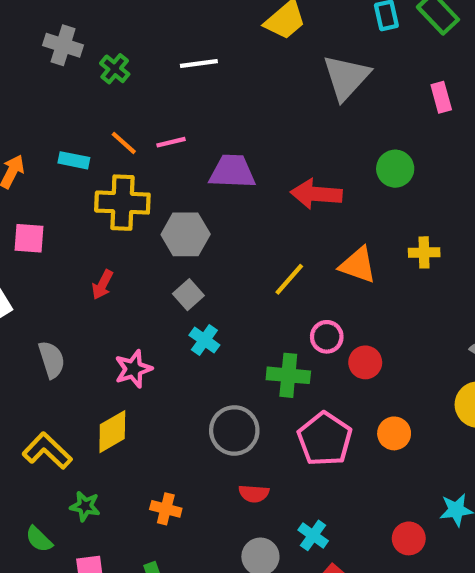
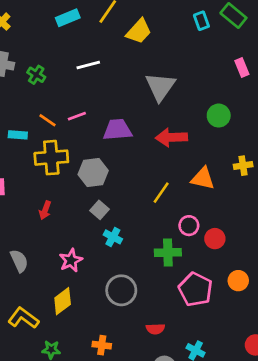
gray triangle: (346, 77) -> (160, 87), moved
gray circle: (234, 430) -> (121, 290), moved

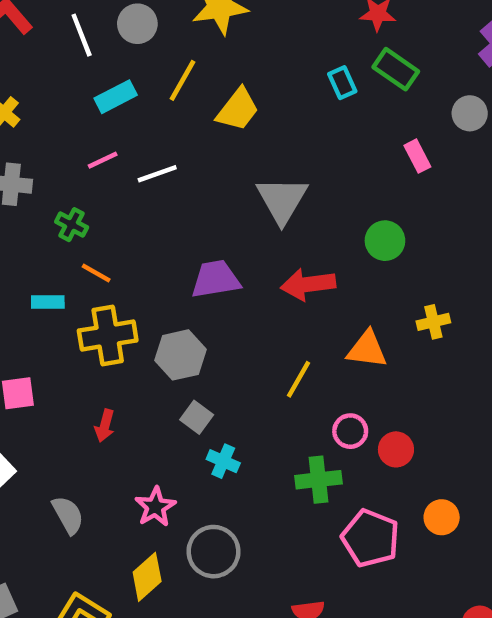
green cross: (36, 75) -> (72, 225), moved
pink line: (77, 116) -> (103, 160), moved
gray circle: (121, 290) -> (214, 552), moved

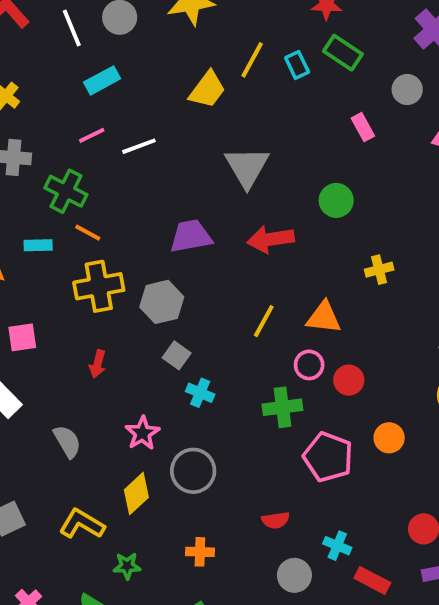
yellow line: (183, 80) -> (252, 60), moved
green cross: (72, 225) -> (66, 191), size x1.5
cyan rectangle: (48, 302) -> (38, 245), moved
orange triangle: (367, 349) -> (324, 318), moved

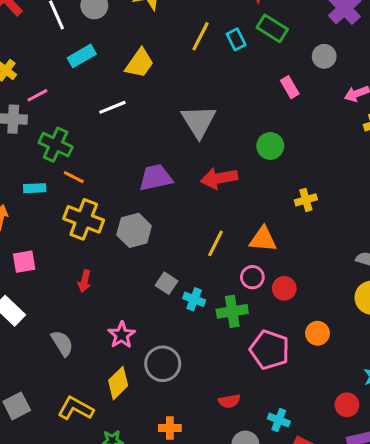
yellow trapezoid: (207, 90) -> (140, 63), moved
pink line: (92, 135) -> (37, 95), moved
yellow cross: (99, 286) -> (84, 219), turned 33
gray square: (177, 355) -> (166, 283), moved
cyan cross: (200, 393) -> (194, 299), moved

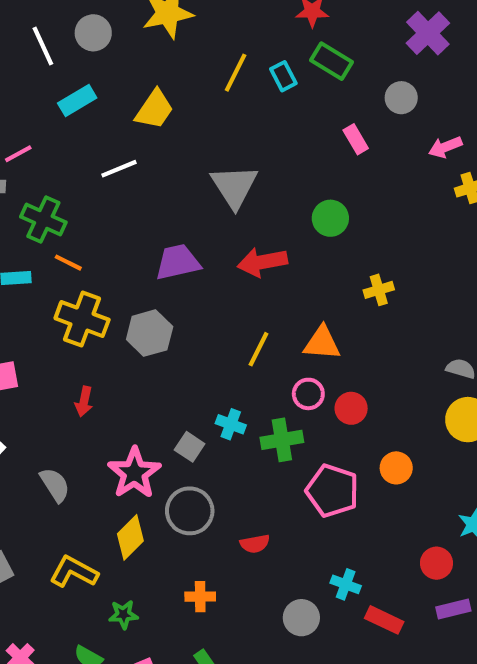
gray square: (166, 283) -> (190, 447), moved
pink star: (122, 335) -> (134, 473), size x1.4
red semicircle: (229, 401) -> (255, 544), moved

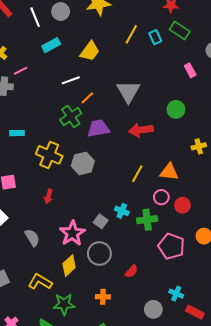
green cross: (43, 220) -> (71, 116), moved, turned 30
orange line: (68, 263) -> (87, 98), moved, turned -72
red semicircle: (255, 544) -> (131, 271), turned -40
green star: (123, 614) -> (64, 304), size x1.5

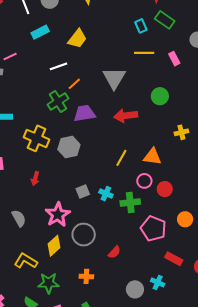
yellow line: (131, 34) -> (144, 53), moved, turned 60
gray square: (101, 221) -> (83, 192), moved, turned 32
cyan cross: (176, 294) -> (158, 282), moved
red rectangle: (195, 312) -> (174, 259), moved

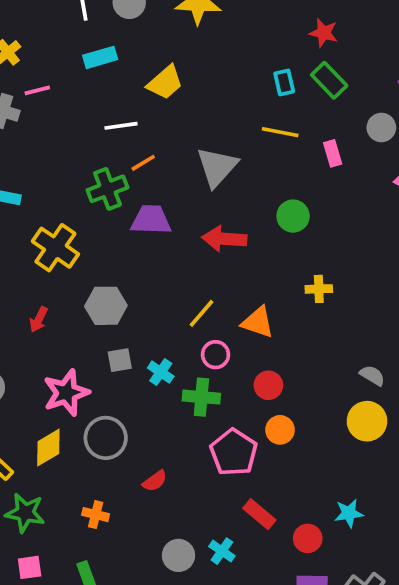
gray hexagon: (69, 147) -> (106, 306), moved
pink circle: (144, 181) -> (216, 355), moved
orange circle: (185, 219) -> (280, 430), moved

